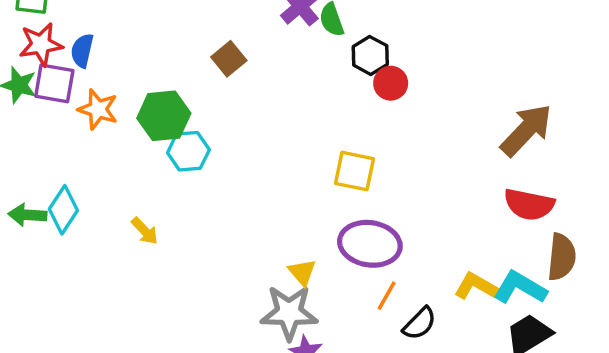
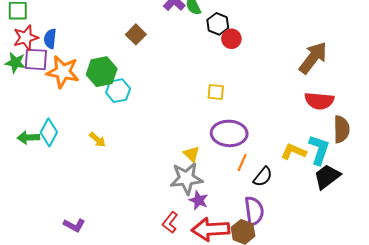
orange star: (98, 109) -> (63, 72), size x1.4
yellow square: (354, 171) -> (216, 92), size x0.7
cyan L-shape: (520, 288) -> (319, 150), turned 84

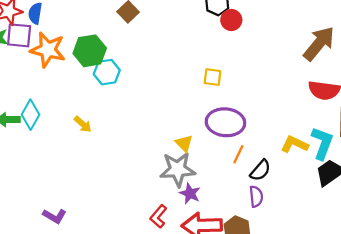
purple semicircle: (254, 211) -> (256, 196), moved, size x0.7

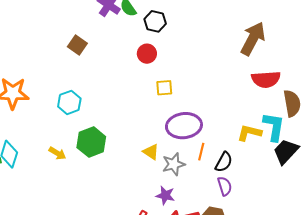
red circle: (231, 20) -> (147, 54), moved
green hexagon: (90, 51) -> (91, 142), moved
gray star: (178, 169) -> (174, 164), moved, size x0.7

